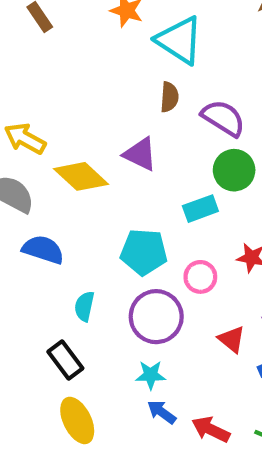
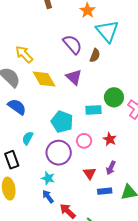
purple semicircle: (223, 118) -> (72, 44), moved

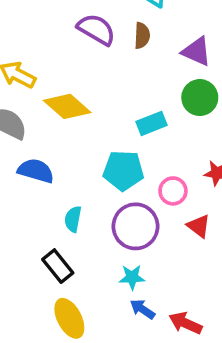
purple triangle: (74, 77) -> (197, 51), moved
cyan rectangle: (93, 110) -> (152, 123), moved
red triangle: (90, 173) -> (199, 226), moved

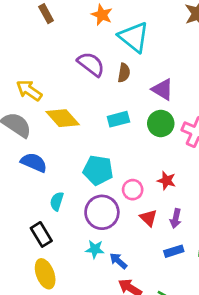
cyan rectangle: (152, 123) -> (118, 119), moved
blue arrow: (142, 309) -> (118, 261), moved

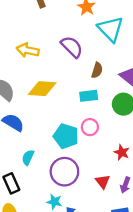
brown semicircle: (124, 73) -> (97, 70), moved
yellow arrow: (29, 90) -> (28, 50), moved, turned -30
yellow diamond: (63, 118) -> (42, 89), turned -52
pink circle: (133, 190) -> (90, 127), moved

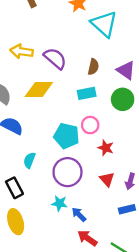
purple semicircle: (72, 47) -> (55, 58), moved
red star: (122, 152) -> (106, 148), moved

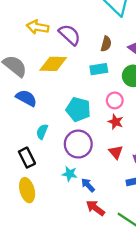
pink circle: (90, 125) -> (115, 100), moved

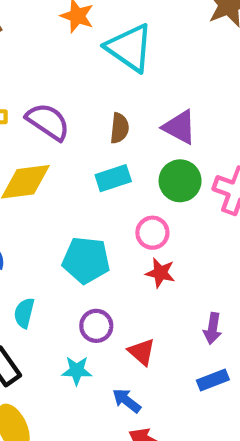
purple circle: (78, 144) -> (96, 326), size x0.6
red triangle: (116, 152) -> (142, 352), moved
cyan star: (70, 174) -> (77, 371), moved

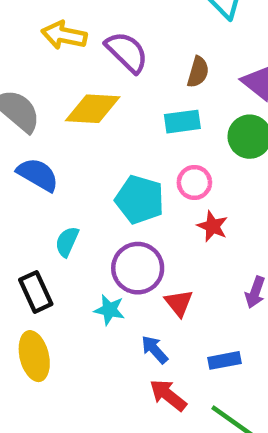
pink circle: (152, 233) -> (194, 182), moved
purple circle: (96, 326) -> (138, 268), size x1.5
blue rectangle: (213, 380) -> (224, 360), moved

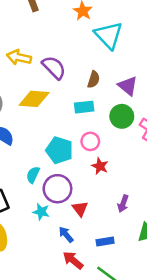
cyan semicircle: (67, 242) -> (33, 175), moved

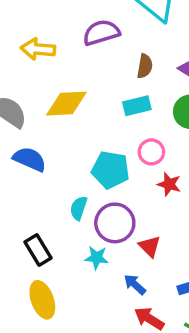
purple semicircle: (54, 68) -> (101, 33), moved, turned -55

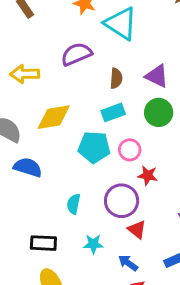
cyan pentagon: (110, 170) -> (94, 147), moved
purple circle: (115, 223) -> (122, 201), moved
black rectangle: (38, 250) -> (43, 243), turned -50

